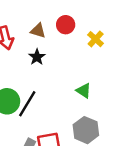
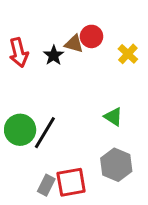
brown triangle: (38, 31) -> (74, 44), moved
black star: (37, 57) -> (54, 55), moved

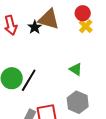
red circle: (91, 36) -> (83, 13), moved
brown triangle: (74, 44) -> (49, 19), size x1.6

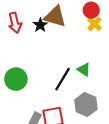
black line: (29, 80) -> (63, 79), moved

